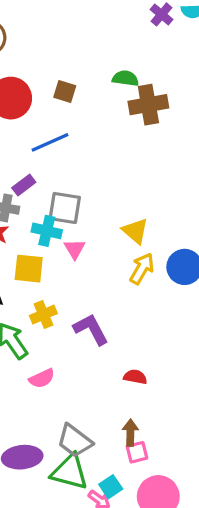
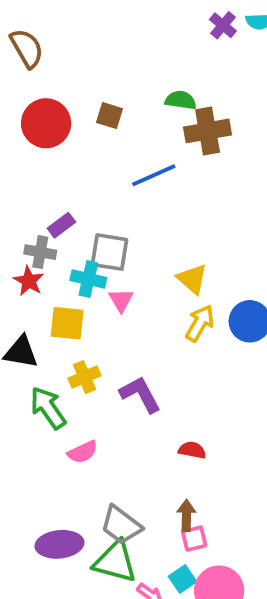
blue line: (50, 142) -> (154, 175), moved
cyan square: (111, 487) -> (183, 579), moved

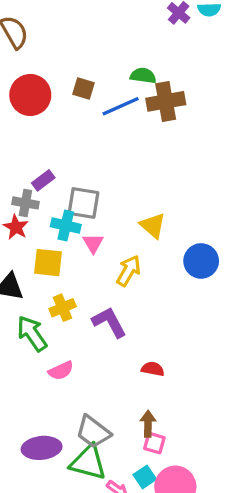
blue line: (154, 175) -> (121, 106), moved
yellow arrow: (200, 323) -> (129, 271), moved
pink square: (194, 539) -> (154, 443), turned 30

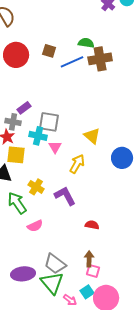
yellow square: (48, 263) -> (16, 155), moved
yellow cross: (63, 308) -> (36, 187), turned -35
green triangle: (88, 462) -> (52, 283), turned 35

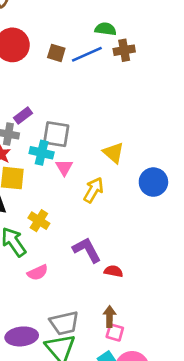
brown square: (49, 51) -> (56, 53), moved
brown cross: (100, 59) -> (124, 50), size x0.7
purple L-shape: (65, 196) -> (87, 250), moved
gray trapezoid: (55, 264) -> (64, 323), turned -50

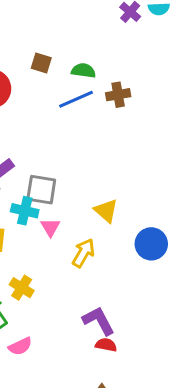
green semicircle: (106, 29) -> (83, 71), moved
brown square: (56, 53) -> (41, 63), moved
purple L-shape: (87, 250) -> (99, 321), moved

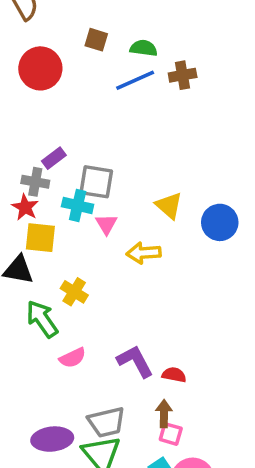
blue circle: (151, 244) -> (220, 222), moved
yellow arrow: (83, 253) -> (144, 253), turned -124
purple L-shape: (99, 321) -> (135, 361), moved
red semicircle: (106, 345) -> (174, 375), moved

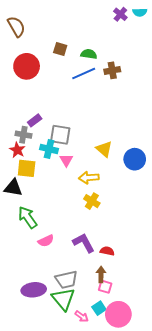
yellow cross: (74, 292) -> (92, 201), moved

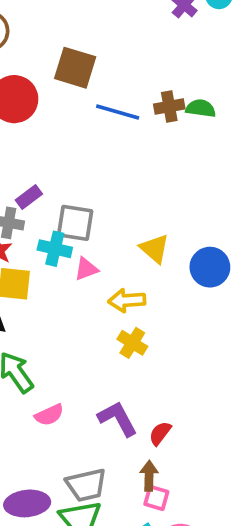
brown square: (60, 49) -> (75, 68), size x1.6
green semicircle: (89, 54) -> (201, 108), moved
blue line: (84, 73) -> (118, 112), turned 40
pink triangle: (66, 160) -> (86, 269), turned 40
red semicircle: (107, 251) -> (160, 433), turned -64

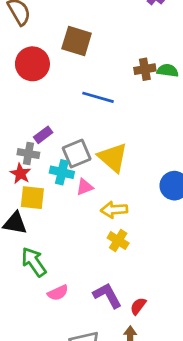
blue line: (118, 112) -> (98, 97), moved
gray square: (75, 223) -> (77, 154), turned -32
yellow triangle: (155, 249) -> (113, 158), moved, size x1.4

